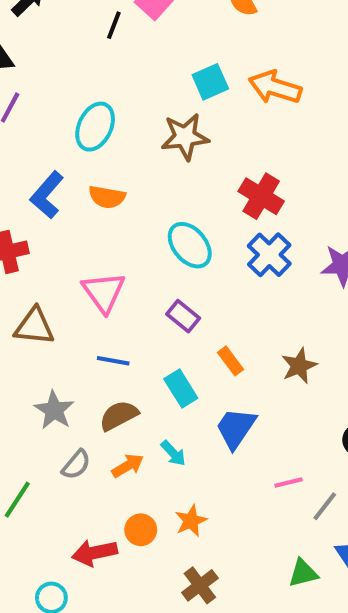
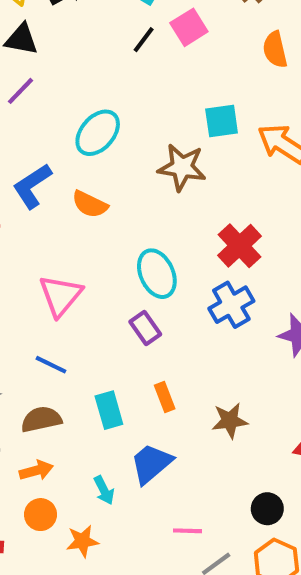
purple rectangle: (183, 316) -> (145, 328), moved
cyan arrow: (173, 453) -> (104, 490), moved
orange circle: (141, 530) -> (41, 515), moved

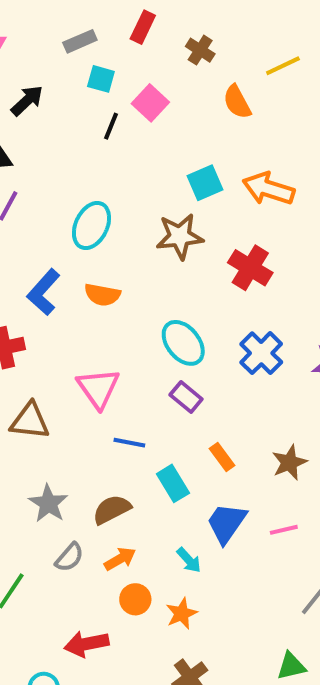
red cross: (240, 246) -> (250, 268), moved
blue line: (51, 365) -> (129, 443), moved
pink line: (188, 531) -> (284, 530), moved

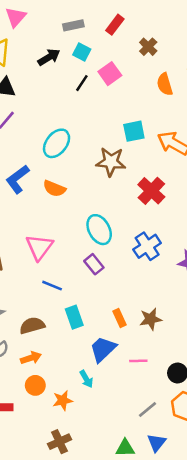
black arrow: (27, 101) -> (49, 57), moved
orange rectangle: (222, 457) -> (120, 318), moved
cyan arrow: (189, 560) -> (86, 379), moved

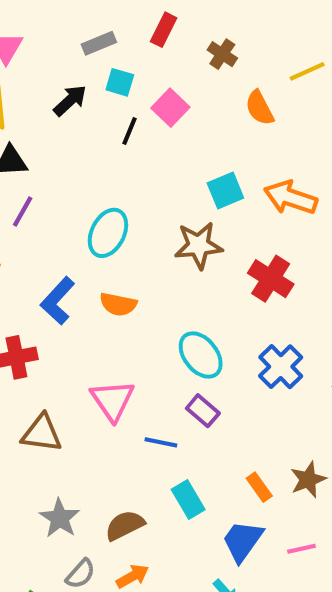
blue line: (52, 286) -> (161, 442), moved

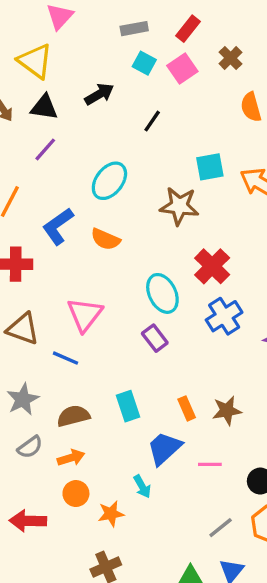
black arrow: (70, 100) -> (99, 94), moved
pink square: (170, 108) -> (182, 69), moved
black line: (129, 131) -> (152, 121), moved
red cross: (271, 279) -> (212, 266), moved
blue line: (161, 442) -> (65, 358), moved

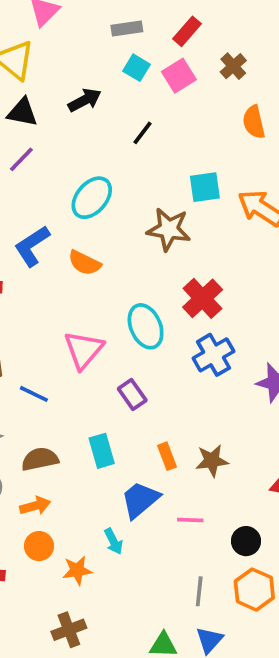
pink triangle: (85, 315) -> (84, 350), moved
purple rectangle: (155, 338) -> (132, 395), moved
gray line: (221, 528) -> (199, 591), turned -48

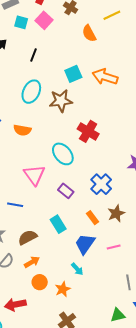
cyan ellipse: (92, 198) -> (31, 92), moved
blue cross: (214, 355) -> (101, 184), moved

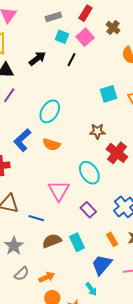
black line: (33, 55) -> (72, 60), moved
cyan ellipse: (31, 92) -> (50, 111), moved
brown star: (61, 101) -> (97, 131), moved, size x0.7
brown semicircle: (28, 237) -> (52, 241), moved

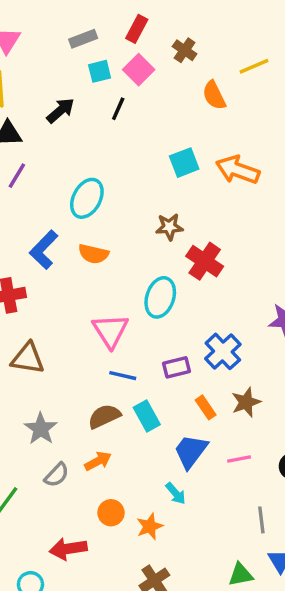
cyan square: (62, 37) -> (100, 71), turned -32
cyan ellipse: (89, 173) -> (160, 297), turned 55
purple rectangle: (88, 210) -> (177, 367), moved, turned -56
blue line: (36, 218) -> (123, 376), moved
orange arrow: (47, 277) -> (98, 461), moved

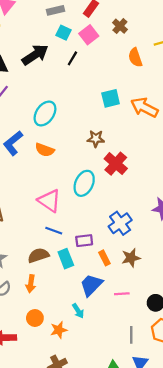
cyan square: (100, 71) -> (64, 33), turned 32
black arrow: (60, 110) -> (35, 55), size x1.4
pink triangle: (110, 331) -> (49, 201), turned -30
purple rectangle: (177, 367) -> (84, 241), moved
orange arrow: (98, 461) -> (31, 284), turned 119

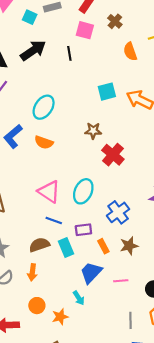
cyan square: (64, 33) -> (30, 17), moved
pink square: (89, 35) -> (85, 30), turned -36
black line: (72, 58) -> (69, 53), turned -40
cyan ellipse: (84, 183) -> (83, 191), moved

